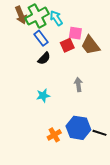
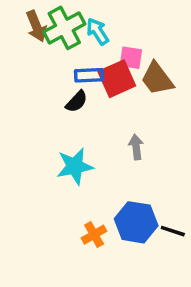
blue rectangle: (41, 38) -> (89, 75), moved, turned -56
red square: (67, 45) -> (117, 79), size x1.5
cyan star: (43, 96) -> (75, 166), size x1.5

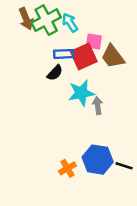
cyan star: (75, 166) -> (81, 93), moved

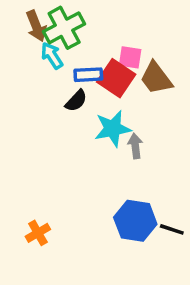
cyan arrow: (70, 23) -> (52, 56), moved
red square: (84, 57) -> (116, 78), turned -32
orange cross: (67, 168) -> (38, 233), moved

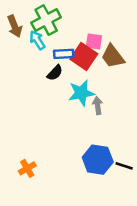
brown arrow: (36, 26) -> (15, 26), moved

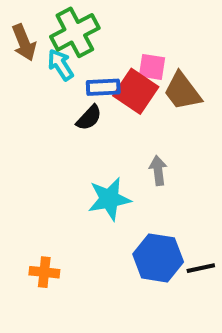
cyan star: (81, 93) -> (109, 199), moved
black line: (124, 166) -> (201, 268), turned -30
orange cross: (27, 168) -> (44, 272), turned 36

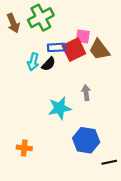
cyan arrow: (61, 65) -> (33, 62), moved, turned -133
red square: (136, 91) -> (74, 50), turned 30
black line: (201, 268) -> (109, 162), moved

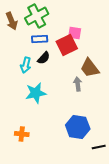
blue rectangle: (56, 47) -> (40, 39), moved
brown trapezoid: (99, 50) -> (90, 68), moved
cyan arrow: (33, 62) -> (26, 65), moved
cyan star: (60, 108) -> (36, 93), moved

